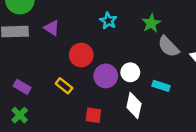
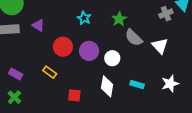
white circle: (130, 72) -> (112, 58), moved
purple circle: (106, 76) -> (89, 51), moved
cyan rectangle: (161, 86) -> (137, 85), moved

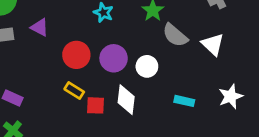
yellow rectangle: (50, 72) -> (74, 91), moved
white diamond: (107, 86) -> (126, 100), moved
red square: (74, 95) -> (95, 105), moved

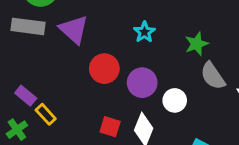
purple triangle: (40, 27) -> (74, 29), size x1.5
yellow rectangle: (74, 91) -> (46, 114), moved

